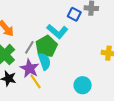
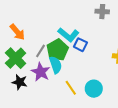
blue square: (74, 14) -> (80, 45), moved
yellow line: (36, 81) -> (71, 88), moved

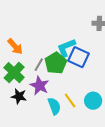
cyan L-shape: (68, 35) -> (66, 48), turned 120
blue square: (80, 45) -> (78, 57), size x1.5
cyan semicircle: (56, 65) -> (54, 106), moved

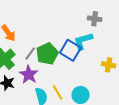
cyan L-shape: (66, 48) -> (83, 41), moved

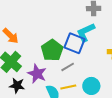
gray line: (30, 54) -> (68, 67), moved, turned 32
yellow line: (58, 92) -> (68, 87), turned -63

